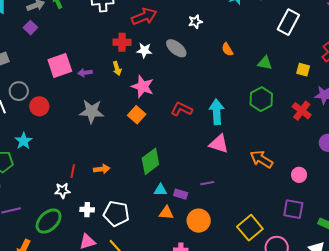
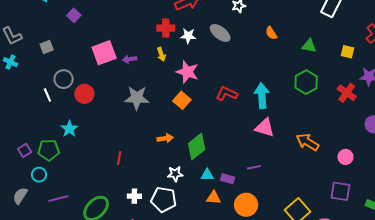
orange arrow: (102, 169) -> (165, 138), moved
white star: (62, 191) -> (175, 174), moved

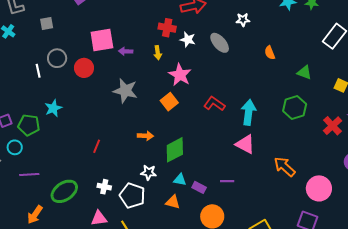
red circle: (84, 94) -> (84, 68), moved
pink circle: (345, 157) -> (319, 188), size x1.6
orange triangle: (214, 198) -> (173, 202), moved

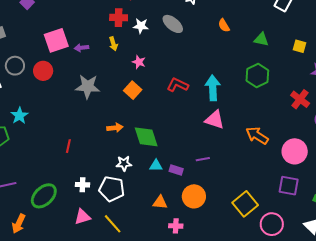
pink star: (180, 75) -> (139, 62), size x0.6
red cross: (332, 126) -> (300, 99), moved
green diamond: (175, 150) -> (146, 137), turned -72
orange triangle: (173, 202) -> (160, 202), moved

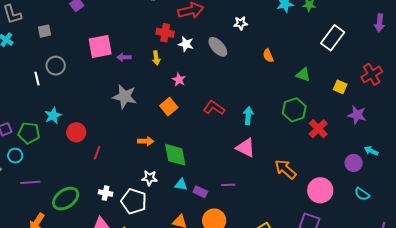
red circle: (43, 71) -> (76, 132), moved
cyan arrow: (213, 88) -> (248, 116), size x0.7
red cross: (300, 99) -> (318, 129), moved

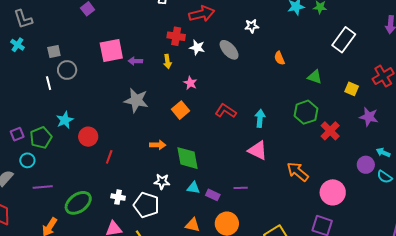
gray square: (44, 31) -> (54, 52), moved
green pentagon: (29, 133) -> (41, 138), turned -30
cyan semicircle: (362, 194) -> (385, 177), moved

